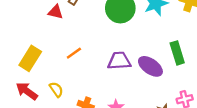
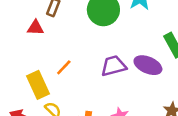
yellow rectangle: (30, 58) -> (38, 85), moved, turned -45

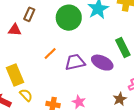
orange line: (64, 67) -> (50, 54), moved

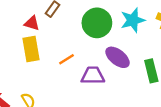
purple ellipse: (102, 63) -> (118, 57), moved
yellow rectangle: (15, 75) -> (31, 49), moved

